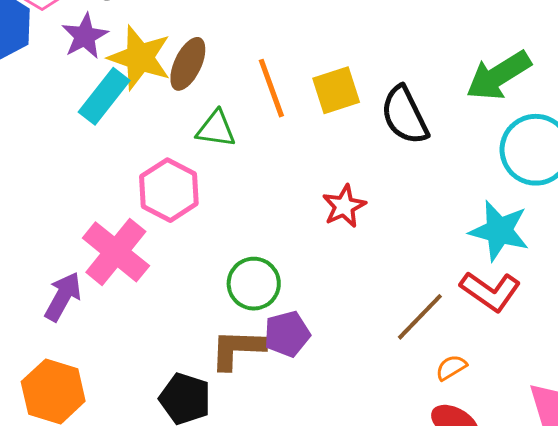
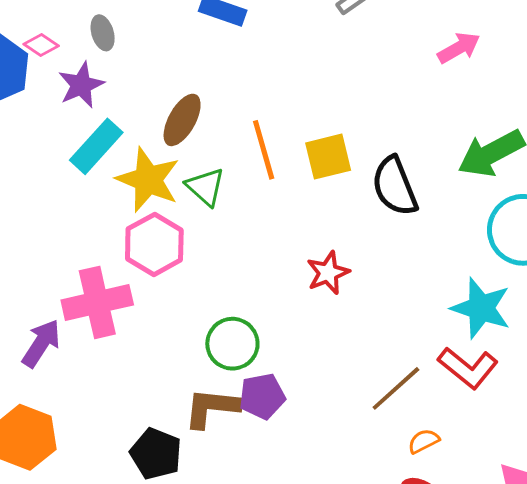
yellow star: (140, 58) -> (148, 180), moved
green triangle: (216, 129) -> (205, 187), turned 30
pink cross: (116, 252) -> (97, 302), turned 34

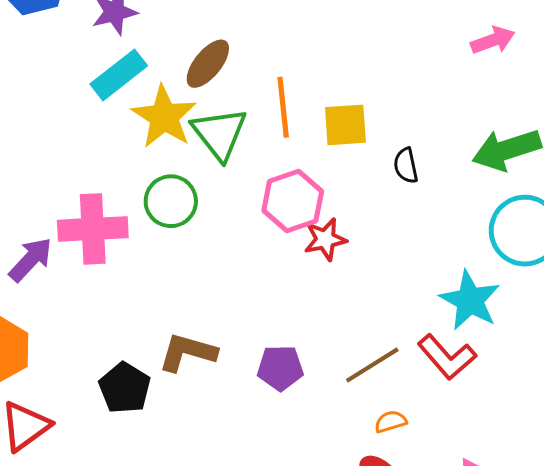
black semicircle: (395, 186) -> (406, 166), size x0.6
green triangle: (205, 187) -> (219, 134), size x1.4
pink hexagon: (154, 244) -> (293, 201), moved
green circle: (232, 344) -> (171, 201), moved
purple pentagon: (262, 396) -> (280, 368), moved

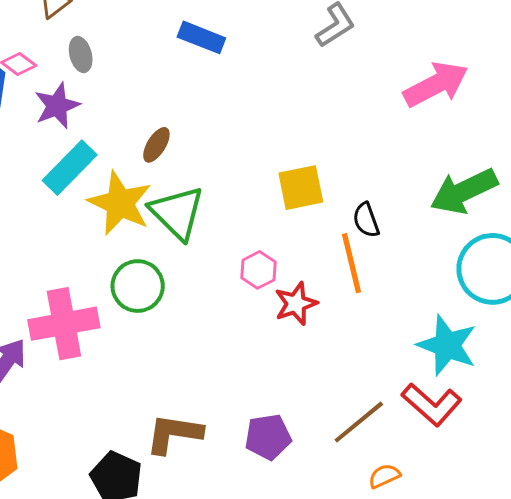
pink arrow: (493, 40) -> (436, 84), size x1.5
brown ellipse: (208, 64) -> (156, 145), size x0.7
orange line: (283, 107) -> (351, 263), moved
pink hexagon: (293, 201) -> (259, 270), size x0.6

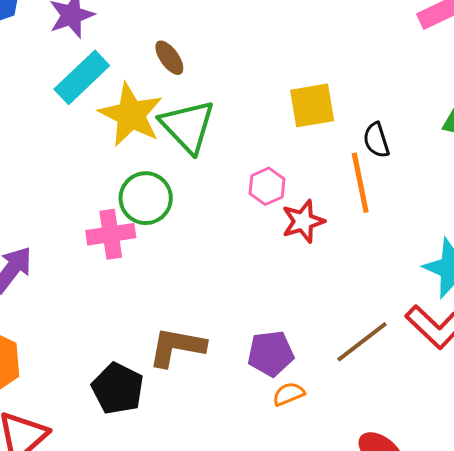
brown ellipse: (156, 145) -> (169, 58), turned -69
pink cross: (64, 324) -> (111, 234), moved, size x0.7
orange semicircle: (384, 476) -> (289, 394), moved

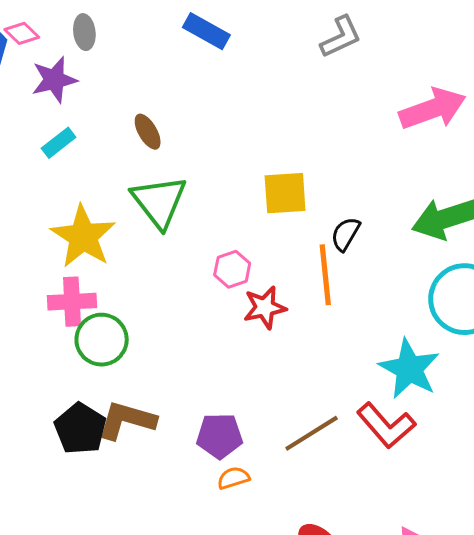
cyan rectangle: (82, 77) -> (59, 143), size x0.6
yellow star: (131, 115) -> (83, 237), moved
black semicircle: (376, 140) -> (345, 234), turned 42
green circle: (146, 198) -> (102, 340), moved
black pentagon: (118, 388) -> (80, 429), moved

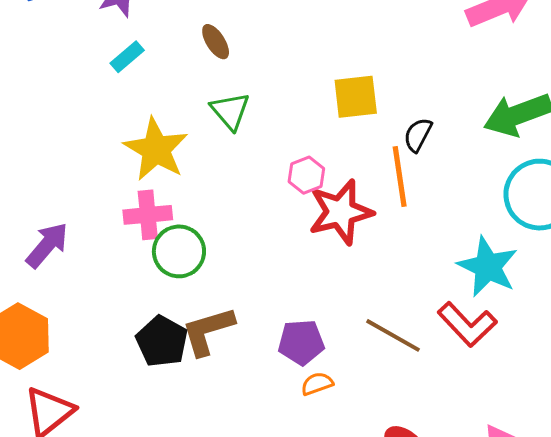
green triangle: (159, 202) -> (230, 111), size x0.7
red star: (265, 307) -> (341, 212), size x1.5
brown L-shape: (127, 420) -> (208, 331), turned -30
brown line: (312, 433) -> (393, 335), turned 64

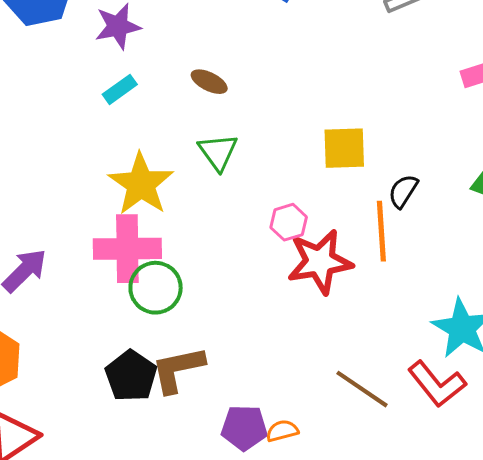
brown ellipse: (216, 42) -> (209, 82), turned -36
pink cross: (148, 215) -> (127, 249), size x1.4
purple pentagon: (301, 342) -> (244, 428), moved

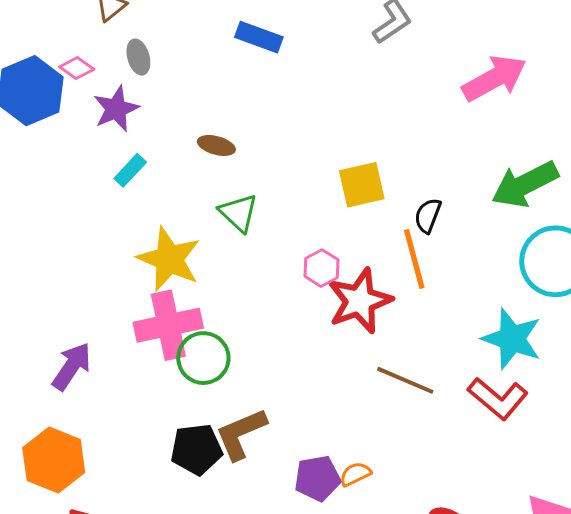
black pentagon: (131, 376) -> (196, 449), turned -30
brown line: (362, 389) -> (405, 380), moved

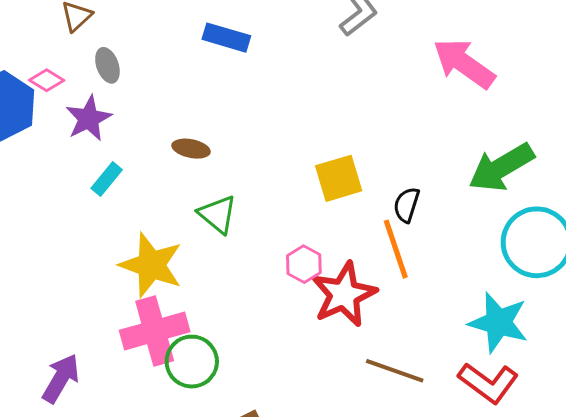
pink arrow: (494, 78) -> (464, 64), turned -112

